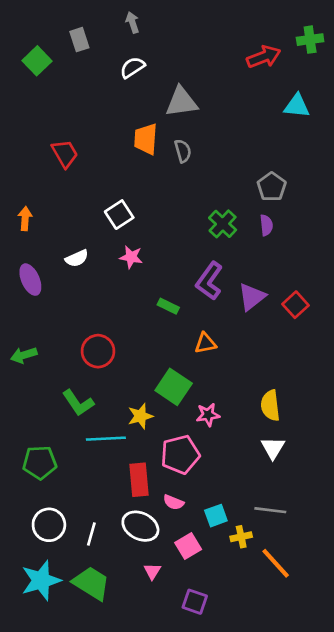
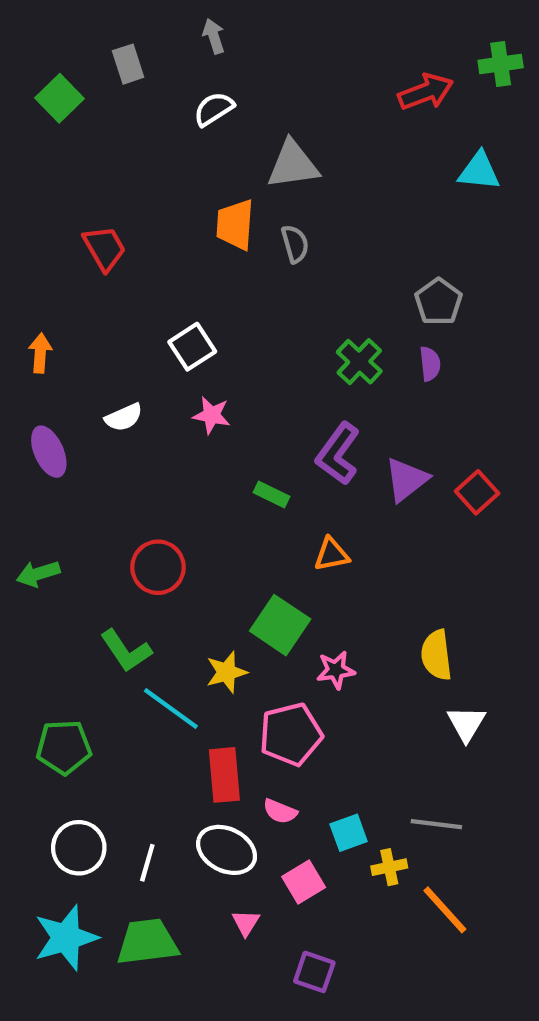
cyan line: (106, 439) -> (171, 709), turned 39
white triangle: (273, 448) -> (466, 724), moved
green trapezoid: (91, 583) -> (147, 942), turned -39

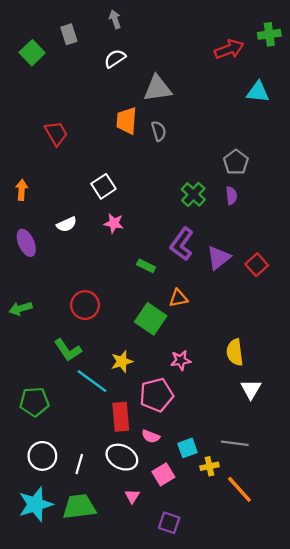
green square: (280, 625) -> (151, 319), moved

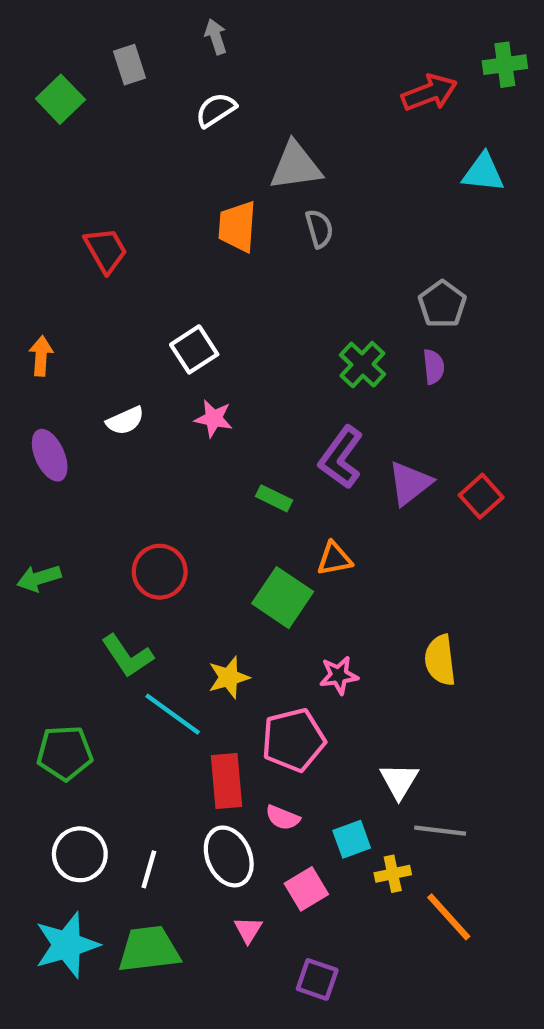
gray semicircle: (159, 131) -> (319, 229), moved
white triangle: (251, 389) -> (399, 781), moved
white ellipse: (122, 457) -> (229, 856), turned 40

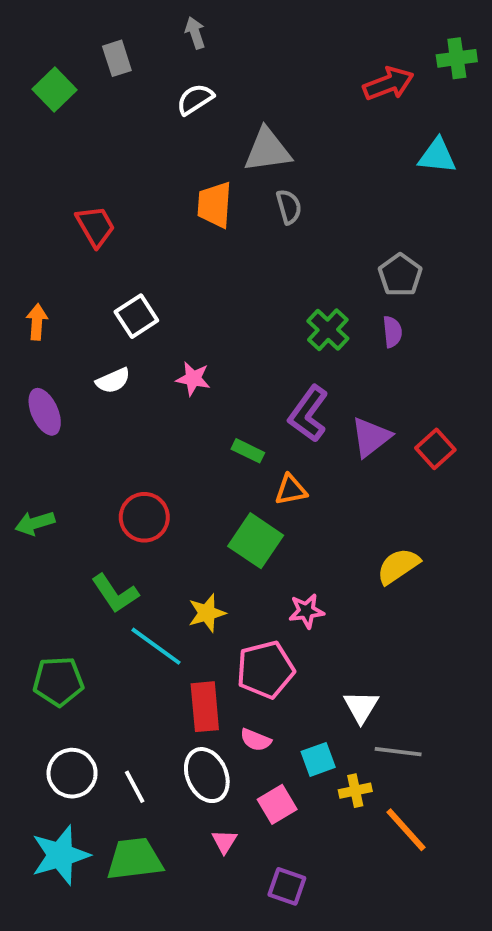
white square: (194, 349) -> (136, 316), moved
orange triangle: (334, 559) -> (291, 490), moved
yellow semicircle: (440, 660) -> (398, 566), moved, turned 63
white line: (149, 869) -> (135, 787), turned -44

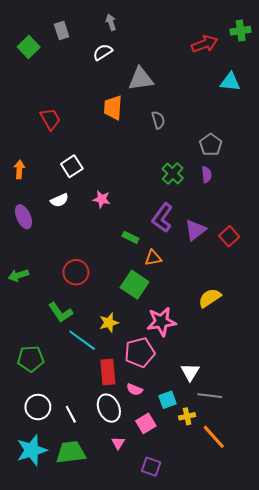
gray arrow: (195, 33) -> (111, 22), moved
gray semicircle: (289, 207) -> (158, 120), moved
pink star: (306, 611) -> (161, 322), size x1.6

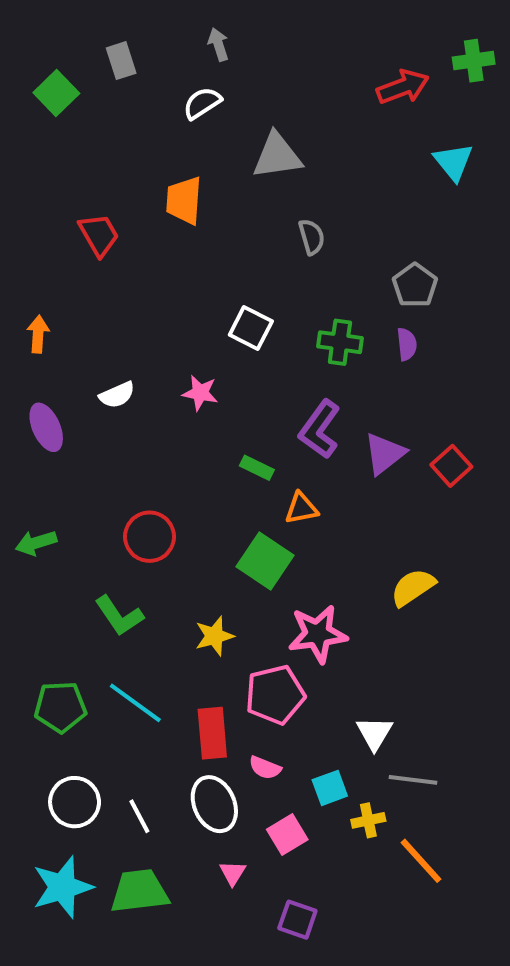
cyan triangle: (230, 82) -> (453, 162), turned 45
orange trapezoid: (113, 108) -> (184, 200), moved
white square: (72, 166) -> (251, 328), moved, turned -30
green cross: (173, 174) -> (340, 342), turned -35
cyan line: (82, 340) -> (135, 703), moved

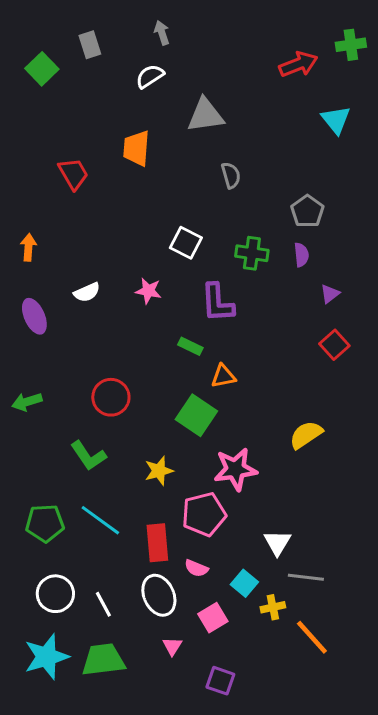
purple L-shape: (320, 429) -> (217, 303), moved, turned -39
purple triangle: (385, 454) -> (330, 294), moved, size x0.6
cyan square: (330, 788) -> (244, 583), turned -30

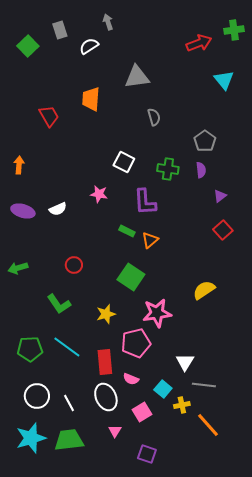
white semicircle: (150, 76) -> (89, 46), moved
white semicircle: (87, 292) -> (58, 209), moved
purple ellipse: (34, 316) -> (23, 211), turned -50
orange triangle: (223, 376) -> (150, 240), moved, turned -30
red circle: (111, 397) -> (74, 265), size x0.7

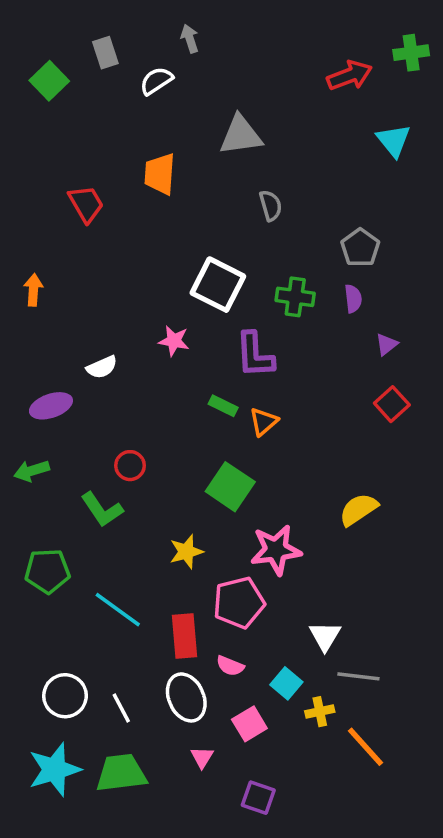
white square: (124, 162) -> (218, 285), size x1.4
purple ellipse: (23, 211) -> (51, 406), moved, turned -35
green L-shape: (59, 304) -> (102, 509), moved
green pentagon: (30, 349) -> (47, 571), moved

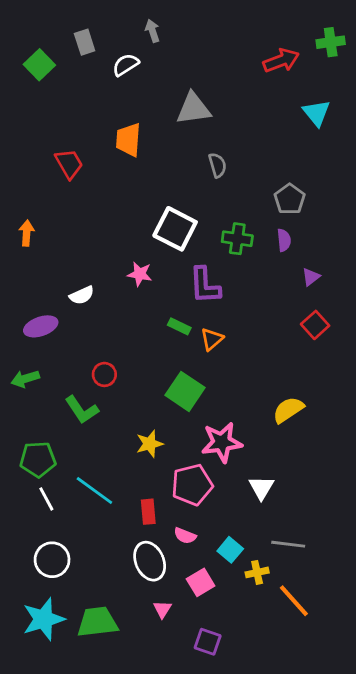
red rectangle: (184, 636) -> (148, 512), size x0.7
white triangle: (325, 636) -> (261, 488), moved
white line: (121, 708) -> (46, 499), moved

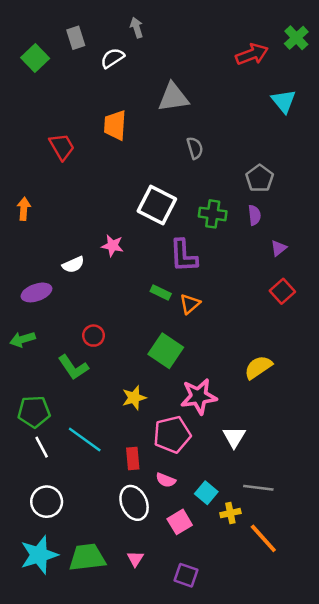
green cross: (331, 42) -> (296, 38), turned -35
pink star: (140, 274) -> (113, 246), moved
pink triangle: (162, 609) -> (135, 559), moved

